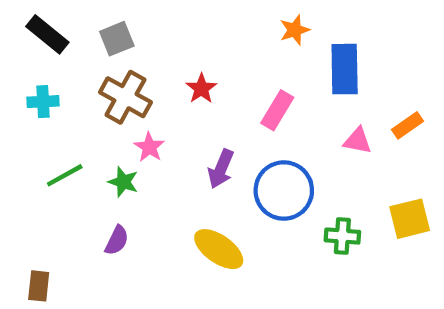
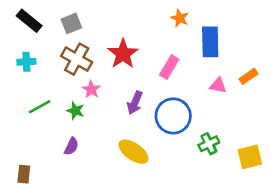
orange star: (295, 30) -> (180, 18), turned -30
red star: (201, 89) -> (123, 54), size x1.6
yellow square: (410, 219) -> (250, 157), moved
green cross: (342, 236) -> (209, 144), turned -30

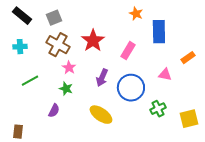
pink triangle: (218, 86) -> (165, 75), moved
green star: (75, 111) -> (66, 89), moved

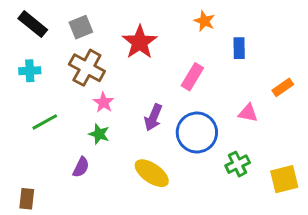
blue rectangle: (159, 32) -> (239, 48), size x0.6
red star: (93, 41) -> (140, 42), moved

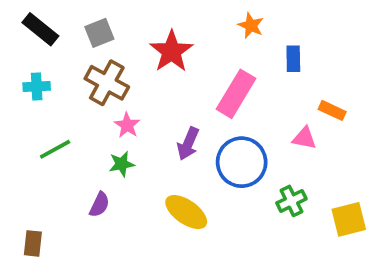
pink rectangle: (192, 77) -> (236, 94), size x1.4
orange rectangle: (283, 87) -> (332, 110), moved, turned 60
green star: (99, 134) -> (122, 164), turned -30

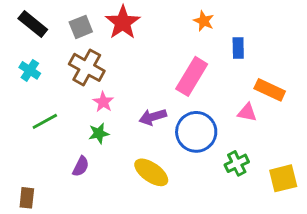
red star: (171, 51) -> (123, 22), moved
cyan cross: (37, 86) -> (30, 70), turned 36
orange rectangle: (332, 110) -> (270, 90), size x1.4
purple arrow: (188, 144) -> (153, 117), turned 50

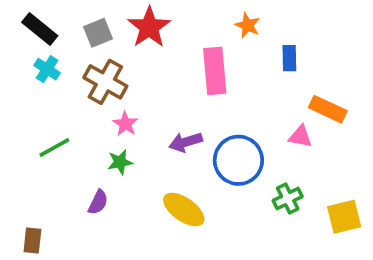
cyan cross: (30, 70) -> (47, 69), moved
pink rectangle: (192, 76) -> (215, 71), moved, turned -36

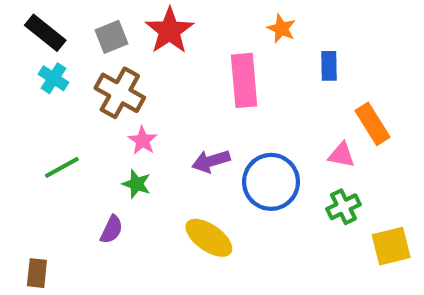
orange rectangle: (328, 109) -> (372, 124), turned 33
green star: (120, 162) -> (136, 184), turned 30
green cross: (288, 199) -> (344, 207), moved

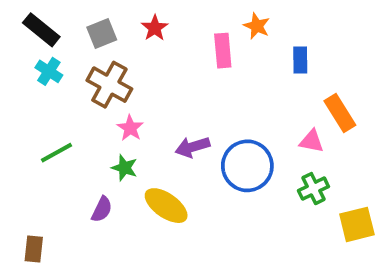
red star: (170, 31) -> (155, 28), size x0.6
pink rectangle: (244, 80) -> (223, 51), moved, size x0.7
yellow ellipse: (209, 238) -> (166, 206), moved

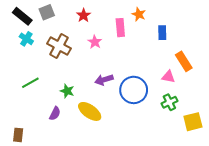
gray square: (102, 34) -> (47, 12), moved
pink star: (130, 128) -> (95, 42), moved

